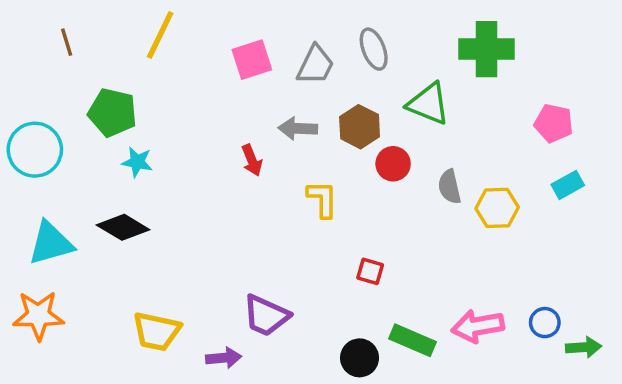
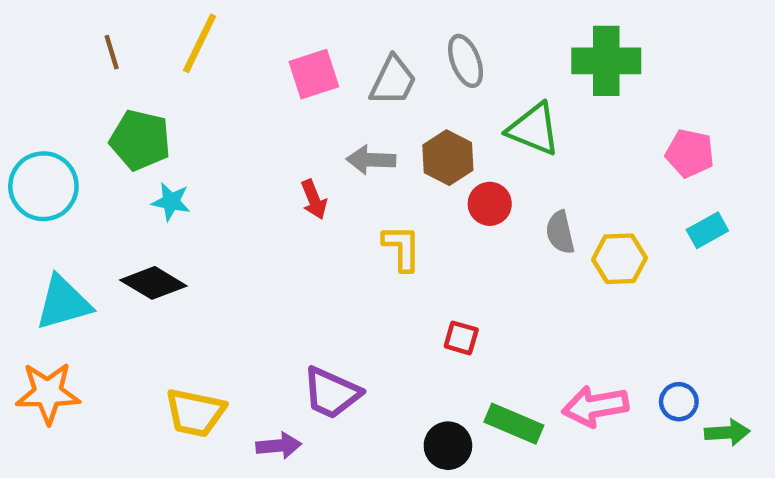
brown line: (67, 42) -> (112, 52), moved

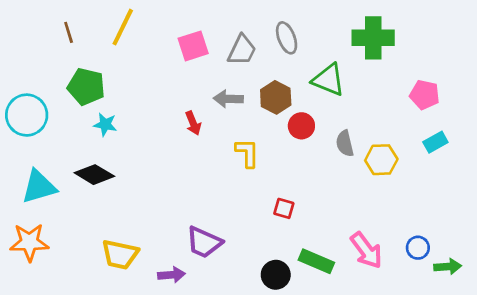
pink arrow: (595, 406) -> (366, 250), turned -117

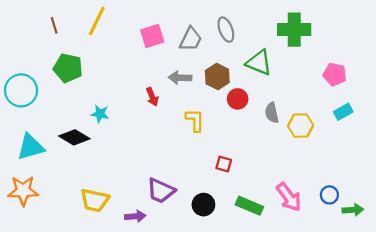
cyan star: (105, 124) -> (100, 114), moved
black circle: (276, 275) -> (203, 205), moved

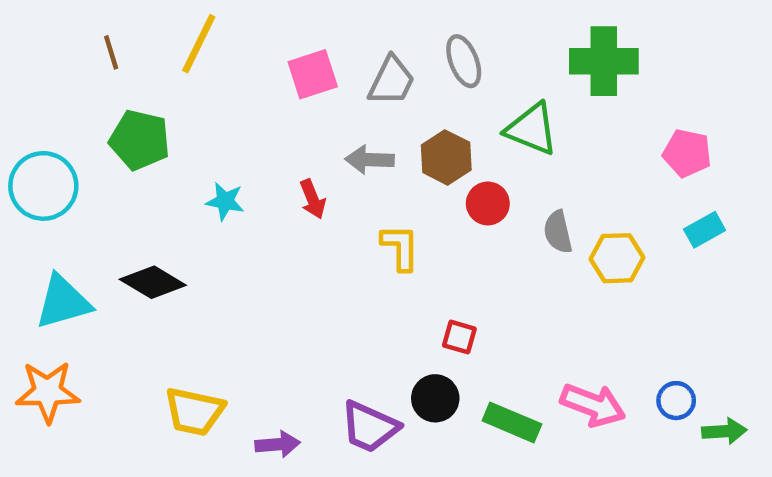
cyan star: (100, 114) -> (225, 201), moved
purple trapezoid: (161, 191) -> (370, 427), moved
pink arrow: (289, 197) -> (593, 405), turned -32
black circle: (203, 205) -> (435, 398), moved

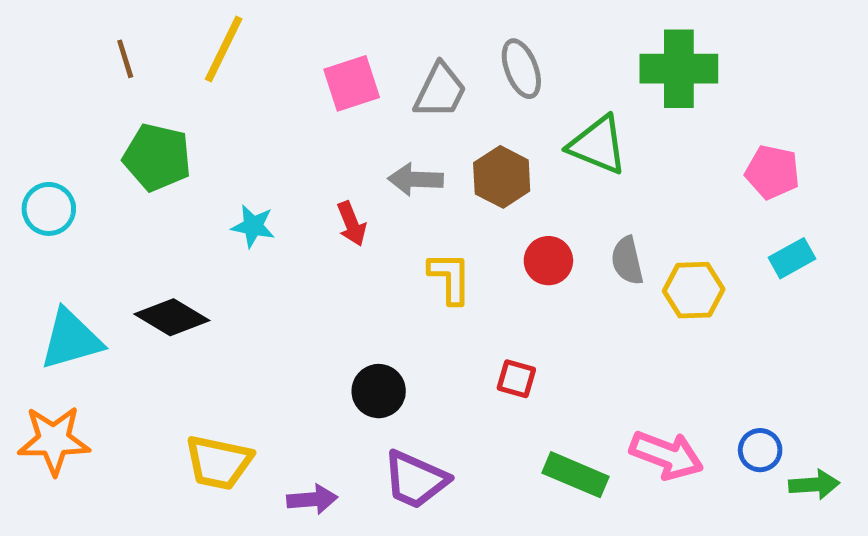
cyan circle: (43, 186) -> (49, 209), size x0.7
red circle: (488, 203) -> (548, 261), moved
black circle: (435, 398) -> (379, 391), moved

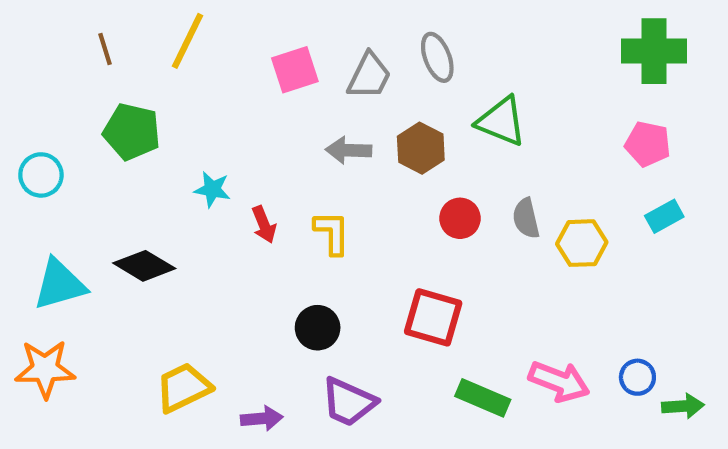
green cross: (679, 69) -> (654, 51), moved
red arrow: (352, 224) -> (264, 224), moved
yellow L-shape: (450, 278) -> (332, 233), moved
red square: (516, 379) -> (433, 317), size x1.8
yellow trapezoid: (219, 462) -> (183, 388), turned 142

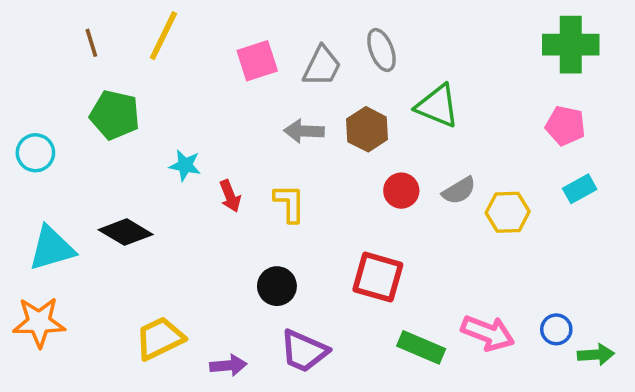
gray semicircle: (526, 218) -> (459, 191), turned -108

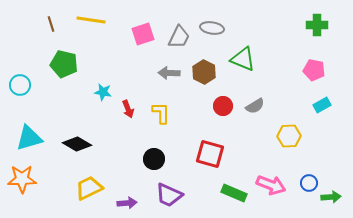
yellow line: (163, 36) -> (91, 20), turned 72
green cross: (571, 45) -> (317, 25), size x0.7
gray ellipse: (381, 50) -> (212, 28), turned -60
yellow hexagon: (508, 212) -> (289, 136), moved
black diamond: (126, 232) -> (77, 144), moved

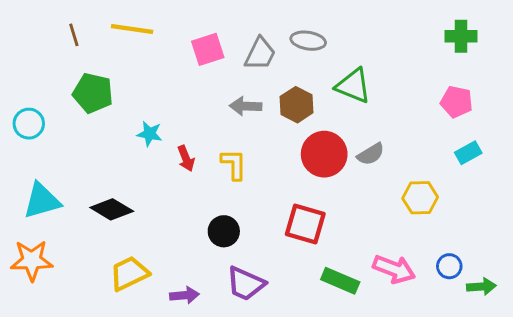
red circle: (223, 106) -> (324, 154), size x1.6

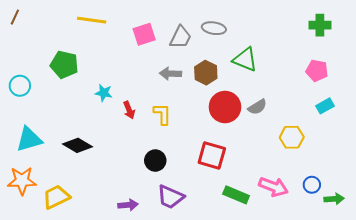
brown line: (74, 35) -> (15, 17), moved, turned 42
yellow trapezoid: (129, 273) -> (56, 197), moved

